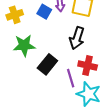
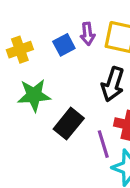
blue square: (44, 12) -> (64, 45), turned 32

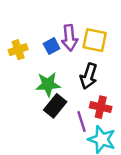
purple arrow: (88, 34) -> (70, 38), size x1.5
green star: (34, 95) -> (48, 84), moved

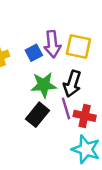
green star: (48, 84) -> (44, 85), moved
purple line: (81, 121) -> (66, 108), moved

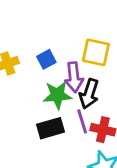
purple arrow: (52, 44) -> (74, 77), moved
black rectangle: (38, 115) -> (50, 128), turned 35

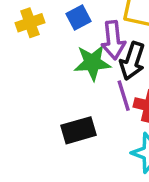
black rectangle: (50, 128) -> (79, 130), moved

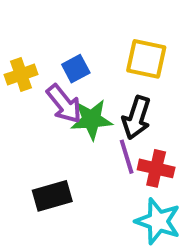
purple arrow: (113, 40) -> (64, 104), moved, turned -33
black rectangle: (79, 130) -> (52, 196), moved

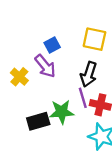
yellow cross: (21, 75) -> (19, 77), moved, turned -30
green star: (91, 120) -> (62, 112), moved

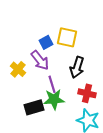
yellow square: (94, 39) -> (67, 37), moved
purple line: (83, 98) -> (52, 84), moved

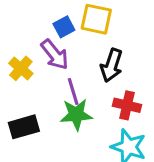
black rectangle: (34, 107) -> (24, 127), moved

